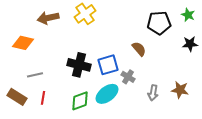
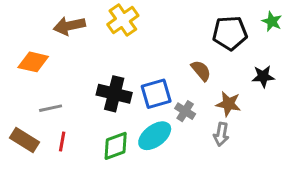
black star: (190, 44) -> (263, 76), moved
brown star: (180, 90) -> (228, 104), moved

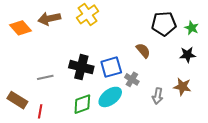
green star: (272, 21) -> (192, 28), moved
orange diamond: (33, 62) -> (20, 28), moved, turned 35
brown star: (228, 104) -> (182, 87), moved
gray line: (51, 108) -> (45, 77), moved
red line: (62, 142) -> (40, 111), moved

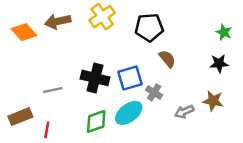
black pentagon: (164, 24) -> (149, 27), moved
gray arrow: (158, 96) -> (184, 112), turned 56
brown rectangle: (17, 100) -> (20, 117), turned -54

